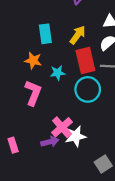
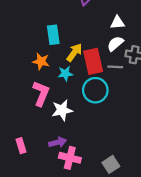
yellow arrow: (78, 35) -> (74, 53), moved
pink cross: (62, 127) -> (70, 158), moved, turned -35
white star: (75, 136) -> (62, 110), moved

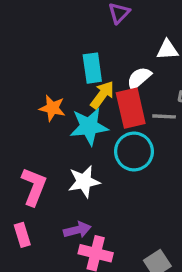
cyan rectangle: (53, 35) -> (92, 68), moved
white semicircle: (115, 44) -> (139, 78), moved
cyan star: (65, 74) -> (89, 126), size x1.6
pink L-shape: (41, 94) -> (34, 187), moved

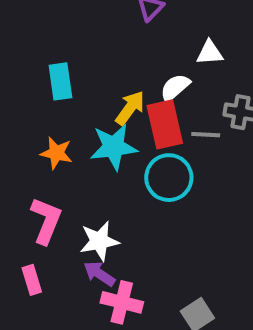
cyan rectangle: (92, 68) -> (60, 81), moved
orange star: (52, 108) -> (56, 153), moved
white star: (84, 182) -> (99, 241), moved
purple arrow: (77, 230) -> (99, 274), turned -132

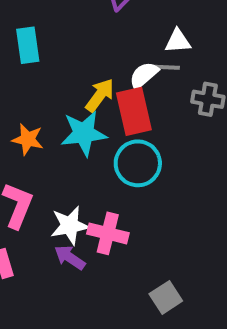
cyan rectangle: (60, 81) -> (28, 45), moved
gray line: (206, 135) -> (166, 67), moved
pink cross: (122, 302) -> (108, 233), moved

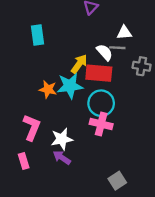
white semicircle: (144, 75) -> (105, 52), turned 90
red rectangle: (134, 111) -> (99, 73), turned -72
orange star: (28, 139) -> (48, 89), moved
pink cross: (108, 233) -> (101, 124), moved

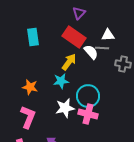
red rectangle: (99, 73) -> (74, 37), moved, turned 30
cyan star: (70, 86) -> (61, 81), size x0.7
orange star: (48, 89) -> (30, 87), moved
white star: (62, 139) -> (65, 108), moved

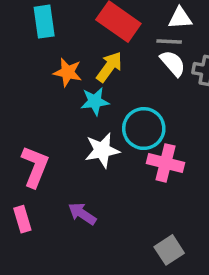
white semicircle: (91, 52) -> (173, 63), moved
orange star: (30, 87) -> (68, 72), moved
pink cross: (88, 114) -> (166, 163), moved

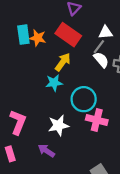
gray line: (169, 42) -> (99, 47), turned -56
orange star: (68, 72) -> (38, 38), moved
white star: (102, 150) -> (58, 125), moved

